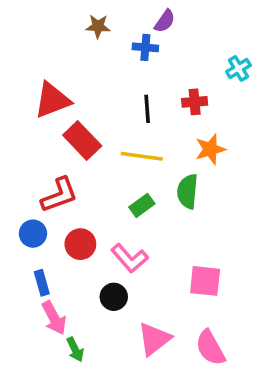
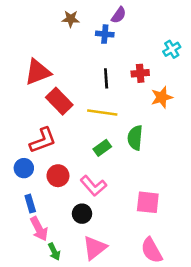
orange star: (210, 149) -> (162, 97), moved
pink triangle: (154, 339) -> (95, 248), moved

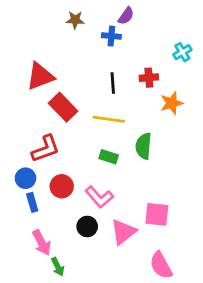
green rectangle: (102, 148) -> (109, 157), turned 54
blue rectangle: (30, 204) -> (32, 202), moved
pink triangle: (95, 248) -> (123, 232), moved

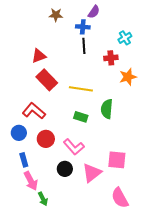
cyan cross: (182, 52) -> (125, 38), moved
red triangle: (40, 76) -> (39, 56), moved, size x0.7
black line: (113, 83) -> (84, 46), moved
red L-shape: (46, 149) -> (34, 111), turned -120
blue rectangle: (32, 202) -> (24, 160), moved

